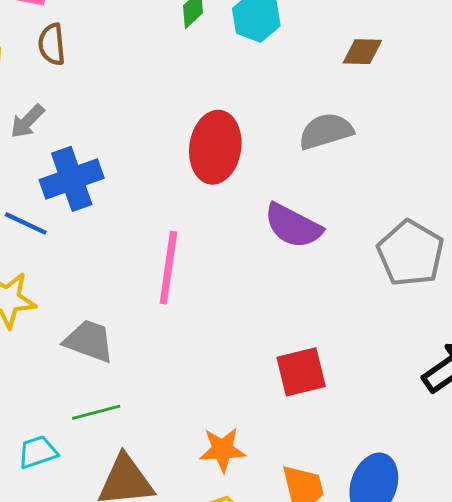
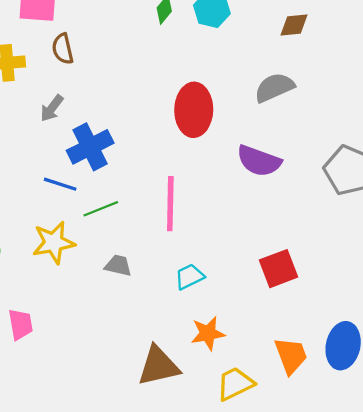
gray trapezoid: (89, 341) -> (118, 266), size x0.7
green line: (96, 412) -> (101, 209), moved
orange star: (222, 450) -> (208, 333), moved
cyan trapezoid: (38, 452) -> (189, 277), moved

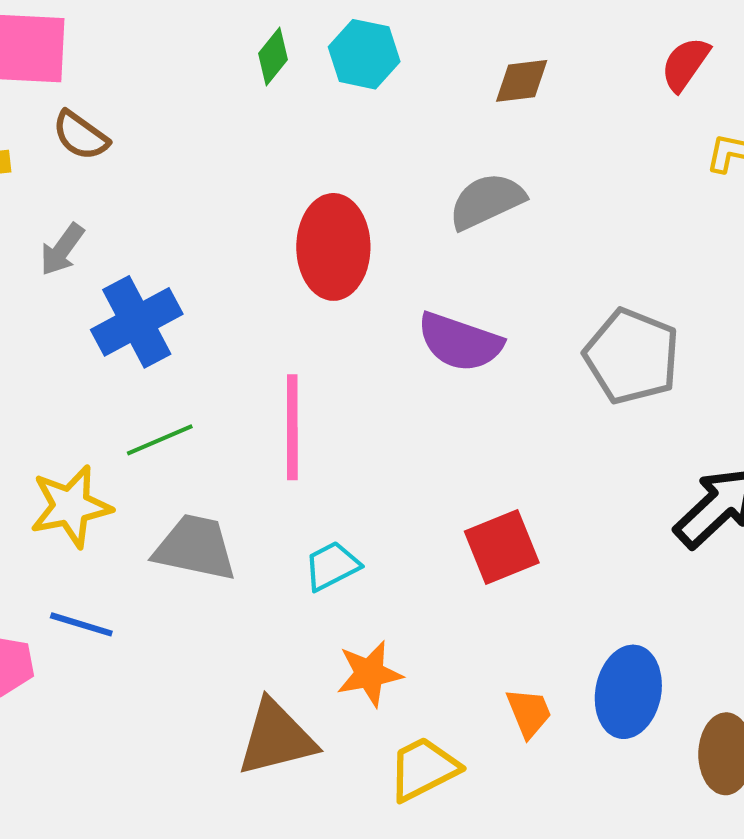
brown semicircle: (63, 49) -> (80, 136), turned -40
blue line: (60, 184) -> (81, 624), moved
gray trapezoid: (118, 266) -> (195, 548), size x1.6
orange trapezoid: (291, 356) -> (529, 713), size x0.7

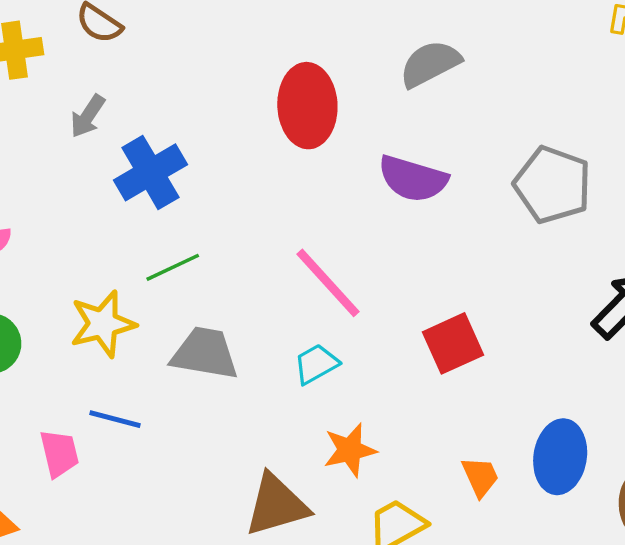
pink line: (292, 427) -> (328, 283), moved, turned -40

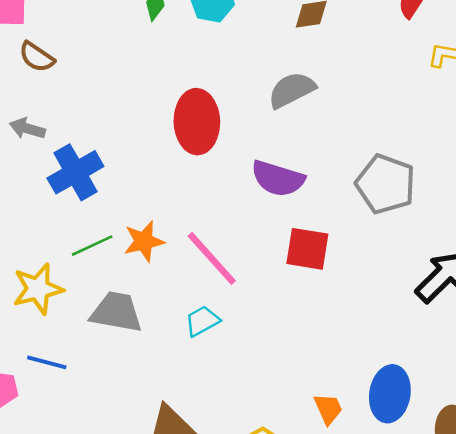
gray arrow: (88, 116) -> (27, 129), turned 72
red square: (453, 343) -> (307, 249), moved, turned 33
orange star: (350, 450) -> (144, 241), moved

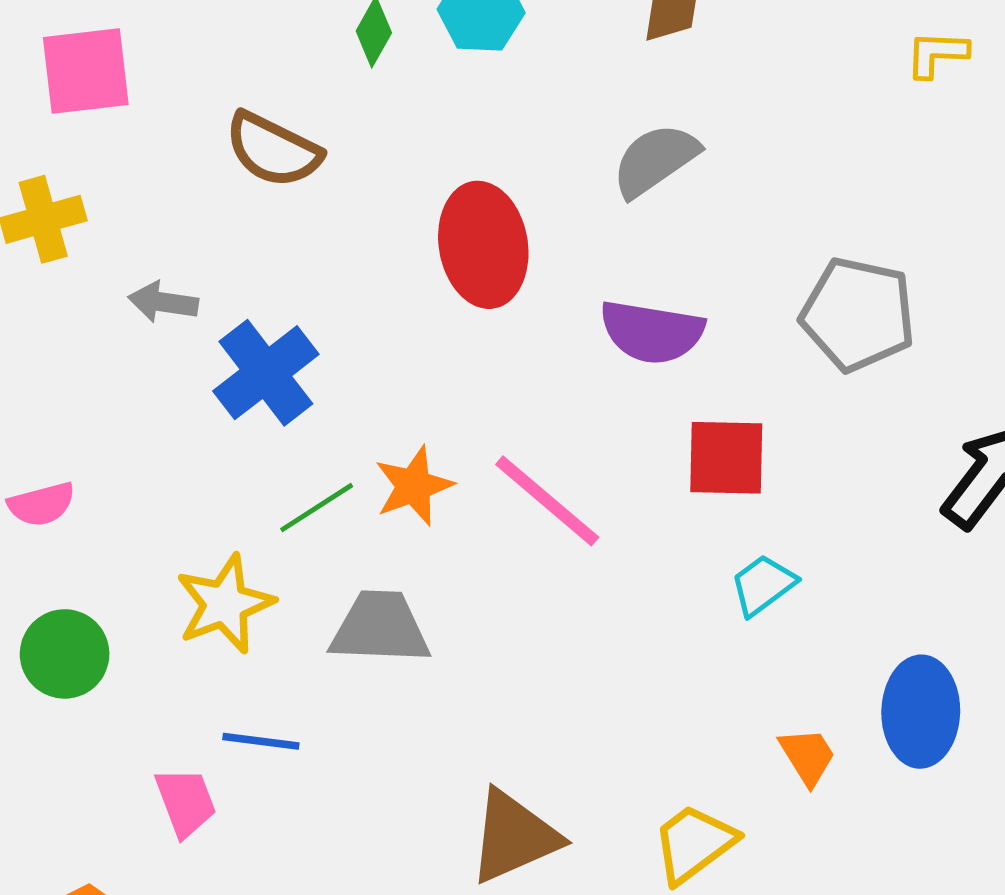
brown semicircle: (37, 57) -> (273, 150), moved, size x1.4
cyan trapezoid: (202, 321) -> (763, 585), moved

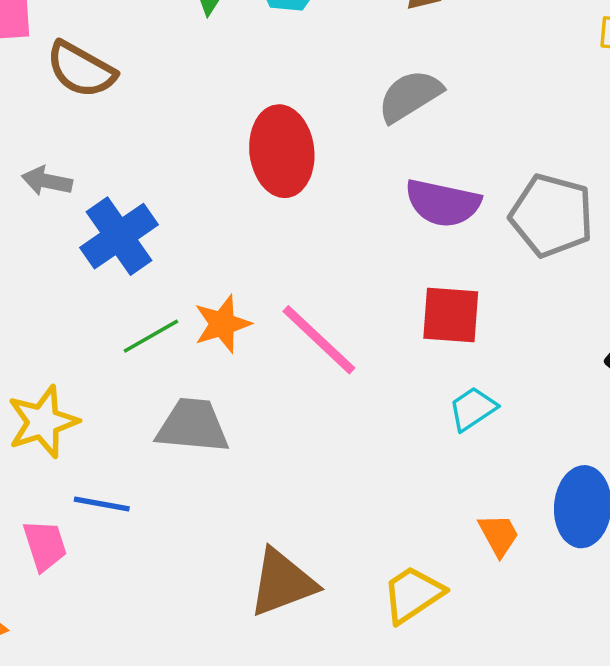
brown semicircle: (273, 150) -> (81, 70), moved
purple semicircle: (652, 332) -> (443, 203), moved
yellow star: (225, 604) -> (43, 422), moved

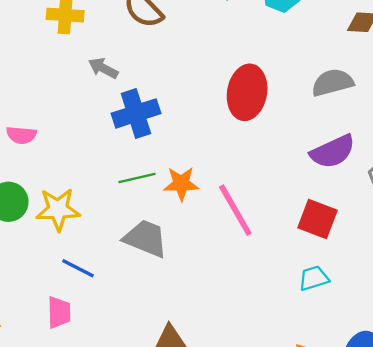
purple semicircle: (443, 203) -> (333, 152), turned -54
pink trapezoid: (45, 545) -> (59, 312), moved

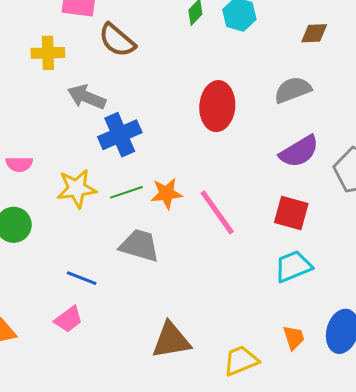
gray arrow: (103, 68) -> (87, 97), size x1.4
yellow star: (58, 209) -> (77, 189), moved
cyan trapezoid: (314, 278) -> (293, 266), size x1.4
pink trapezoid: (59, 312) -> (69, 319), turned 60

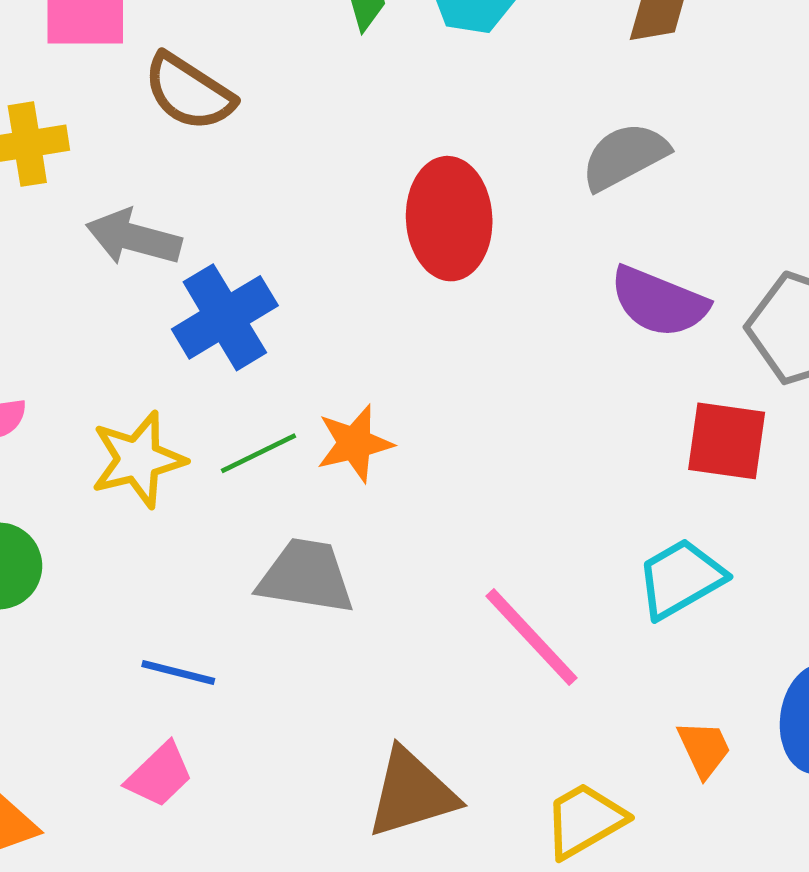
purple semicircle: (299, 151) -> (659, 302), turned 60
pink line: (217, 212) -> (531, 637), moved
red square: (291, 213) -> (727, 441), moved

